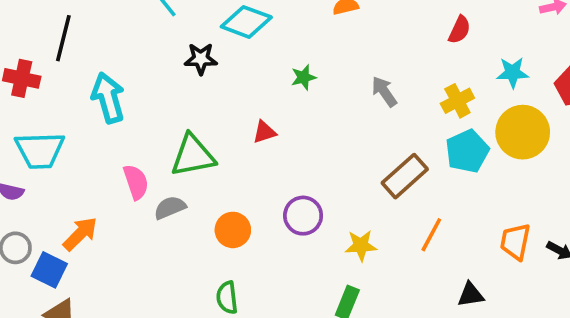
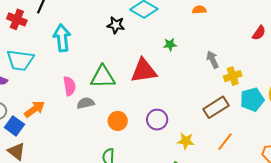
yellow cross: (457, 101) -> (233, 76), moved
red triangle: (264, 132) -> (144, 71), size x2.0

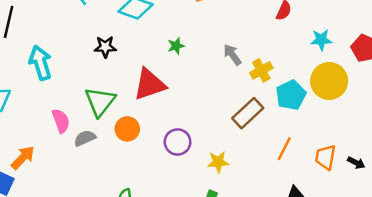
black star: (116, 25) -> (105, 47), moved
green triangle: (103, 77) -> (100, 102), turned -40
orange circle: (118, 121) -> (127, 129), moved
orange line: (225, 142) -> (284, 149), moved

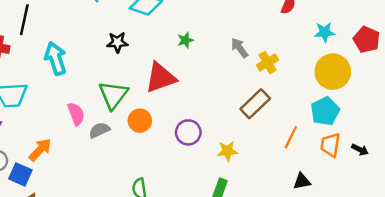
cyan pentagon: (291, 95) -> (325, 111), moved

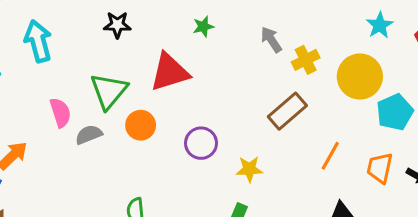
cyan star: (325, 32) -> (380, 25), turned -30
yellow circle: (333, 72) -> (360, 77), moved
cyan pentagon: (325, 111) -> (395, 112), moved

